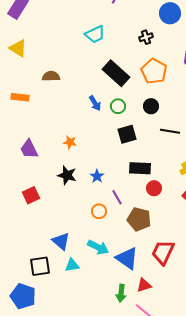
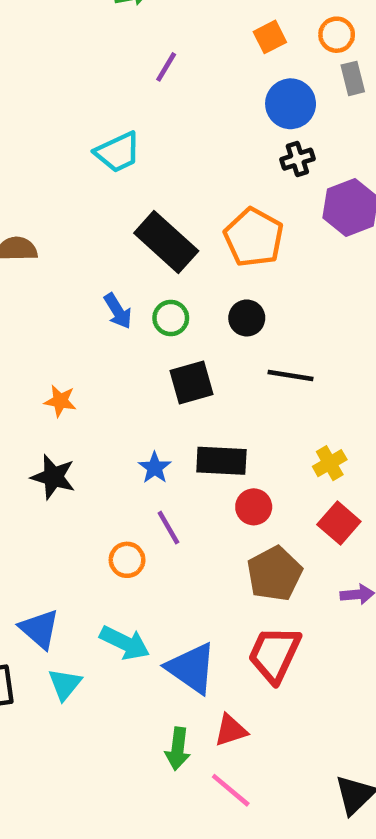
black cross: (146, 37) -> (297, 159), moved
blue star: (97, 176) -> (155, 468), moved
brown pentagon: (139, 219) -> (274, 574), moved, turned 30
cyan triangle: (72, 265) -> (65, 684), turned -42

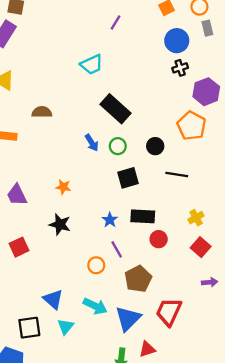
orange pentagon: (254, 237) -> (191, 126), moved
brown pentagon: (274, 574) -> (138, 279), moved
blue triangle: (192, 668) -> (128, 319), turned 40

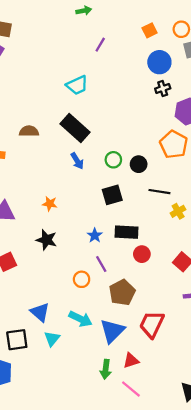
black rectangle: (115, 109) -> (75, 128), moved
green circle: (118, 146) -> (113, 160), moved
yellow cross: (196, 218) -> (178, 211), moved

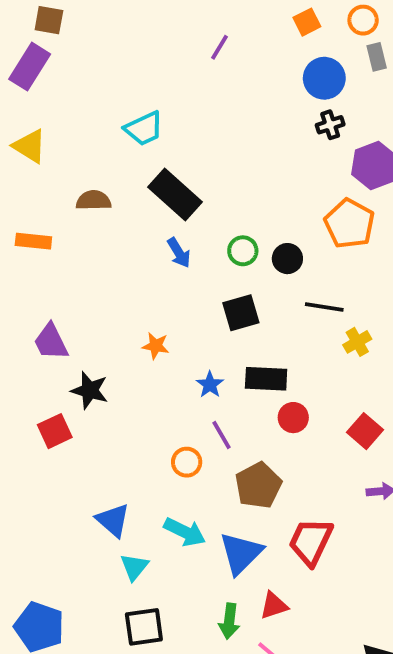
cyan trapezoid: (77, 85) -> (144, 129), moved
orange star: (50, 204) -> (156, 346), moved
black star: (46, 240) -> (90, 390), moved
black square: (17, 340) -> (144, 627), moved

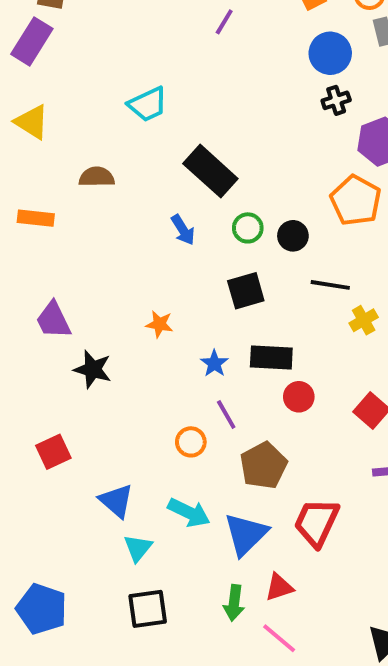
black rectangle: (175, 195) -> (210, 171), moved
red square: (55, 431) -> (53, 452), moved

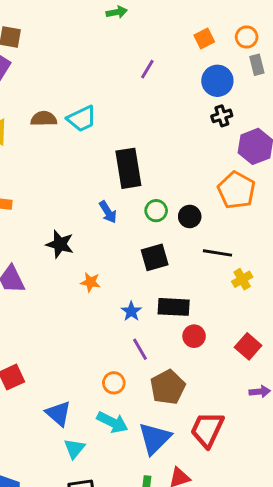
purple line: (224, 22) -> (147, 69), moved
black rectangle: (210, 171) -> (128, 168), turned 39
brown semicircle: (97, 177) -> (44, 119), moved
black star: (93, 369) -> (60, 244), moved
orange circle: (191, 442) -> (114, 383), moved

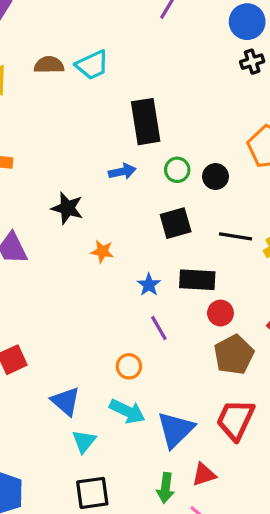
blue arrow: (108, 212) -> (122, 172), turned -70
black line: (217, 253) -> (235, 236), moved
brown pentagon: (168, 387) -> (234, 355), moved

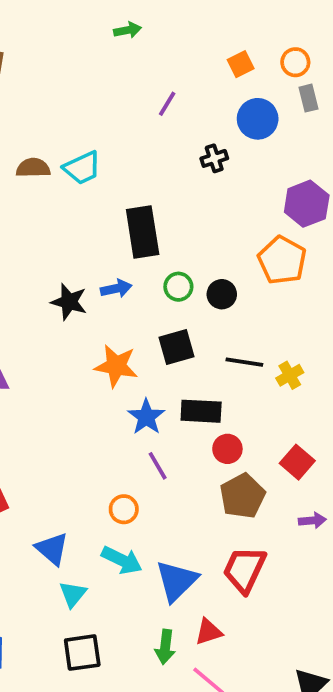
black cross: (252, 62) -> (214, 158), moved
black star: (67, 208) -> (69, 302), moved
orange star: (102, 251) -> (116, 366), moved, size x1.6
blue star: (149, 285) -> (146, 417), size x1.4

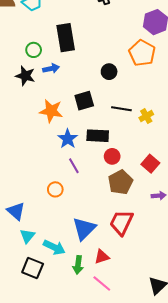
green circle: (178, 287) -> (34, 50), moved
cyan arrow: (122, 560) -> (54, 247), moved
black square: (82, 653) -> (33, 268), turned 30

